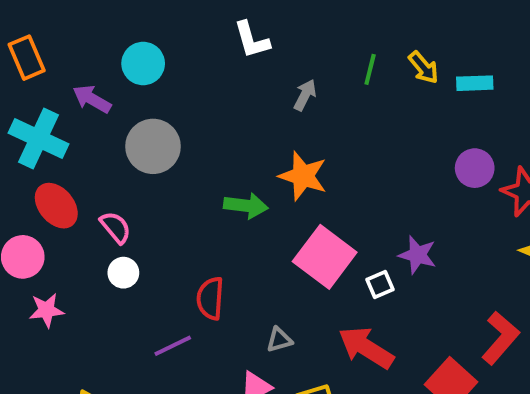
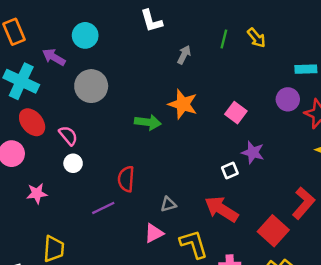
cyan rectangle: (475, 83) -> (306, 69), moved
pink square: (325, 257) -> (236, 113), moved, size x0.6
pink star: (46, 310) -> (37, 193), moved

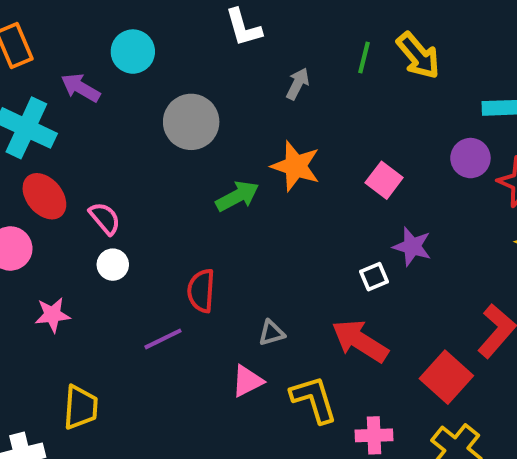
yellow arrow: (256, 38) -> (418, 56), size x1.4
gray circle: (91, 86) -> (191, 122), moved
green arrow: (148, 122) -> (237, 196), turned -35

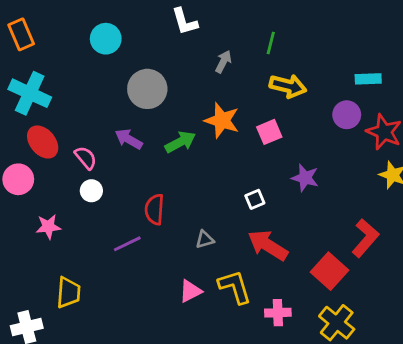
yellow arrow: (418, 56) -> (288, 86), moved, turned -36
purple arrow: (81, 88) -> (129, 139), moved
pink square: (384, 180) -> (269, 132), moved, turned 30
white square: (374, 277) -> (255, 199), moved
pink triangle: (247, 381) -> (190, 291), moved

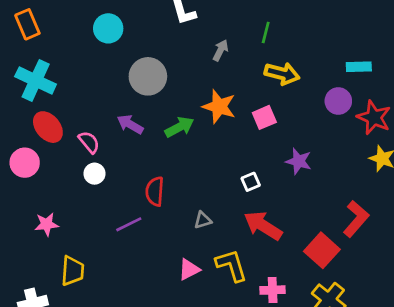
pink star: (48, 227) -> (47, 224), moved

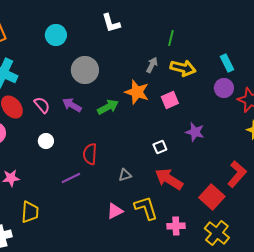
gray arrow: (221, 50) -> (152, 65), moved
cyan rectangle: (359, 67) -> (227, 63), moved, turned 66
pink semicircle: (89, 142) -> (42, 105), moved

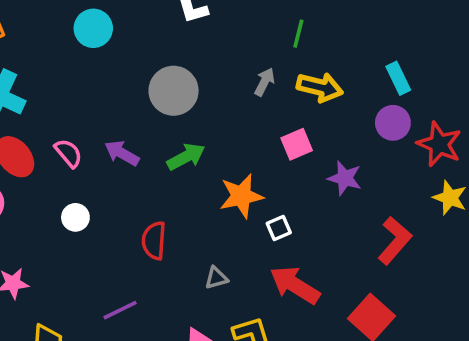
gray circle: (85, 70) -> (174, 91), moved
orange star: (137, 92) -> (241, 196), moved, turned -30
purple star: (195, 132) -> (345, 178), moved
red L-shape: (237, 174) -> (395, 241), moved
purple line: (71, 178) -> (120, 310), moved

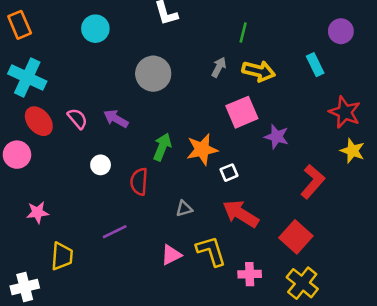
purple circle: (393, 123) -> (341, 31), moved
pink square: (297, 144) -> (242, 112), size x1.4
green arrow: (186, 157) -> (162, 147), moved, turned -40
white circle: (75, 217) -> (101, 165), moved

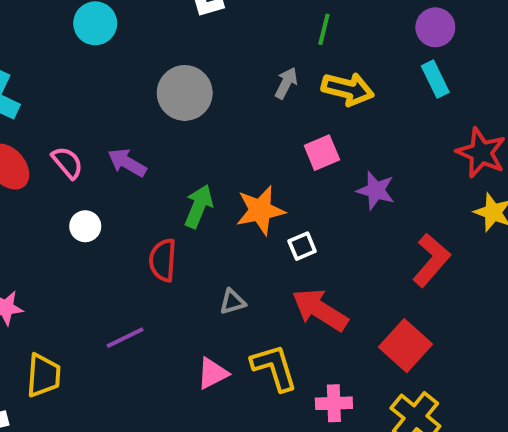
purple circle: (341, 31) -> (435, 27), moved
pink square: (242, 112) -> (322, 153), size x0.7
white circle: (101, 165) -> (85, 226), moved

